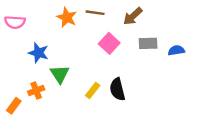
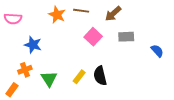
blue semicircle: (176, 50) -> (157, 51), moved, turned 56
green triangle: (60, 74) -> (49, 79), moved
orange cross: (36, 90) -> (25, 70), moved

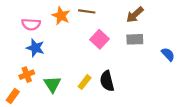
brown arrow: (113, 14) -> (135, 15), moved
pink semicircle: (13, 19) -> (31, 24), moved

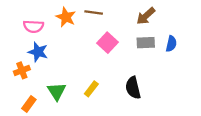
blue semicircle: (168, 54) -> (171, 44), moved, turned 56
orange cross: (27, 75) -> (22, 70), moved
black semicircle: (107, 81) -> (133, 88), moved
orange rectangle: (13, 96) -> (29, 104), moved

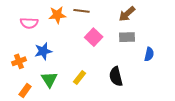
orange star: (66, 17) -> (57, 15), turned -30
blue semicircle: (171, 44) -> (149, 54), moved
blue star: (38, 52) -> (43, 51), moved, turned -30

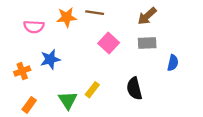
green triangle: (49, 79) -> (68, 100), moved

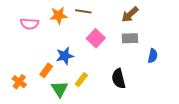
blue star: (50, 59) -> (65, 56), moved
orange cross: (22, 71) -> (19, 82), moved, turned -32
orange rectangle: (29, 105) -> (46, 70), moved

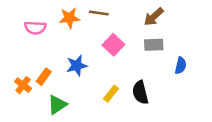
orange rectangle: (46, 70) -> (44, 77), moved
yellow rectangle: (81, 80) -> (111, 94), moved
orange cross: (19, 82) -> (23, 85), moved
green triangle: (60, 89) -> (57, 105), moved, turned 30

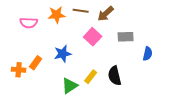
brown arrow: (154, 17) -> (106, 14), moved
orange cross: (23, 85) -> (19, 70), turned -32
green triangle: (57, 105) -> (70, 86), moved

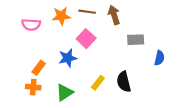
brown arrow: (106, 14) -> (114, 15), turned 114
pink square: (93, 37) -> (86, 39), moved
orange cross: (19, 70) -> (33, 87), moved
green triangle: (70, 86) -> (64, 93), moved

